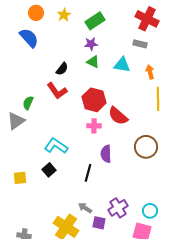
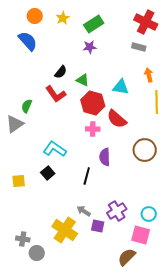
green triangle: (93, 62) -> (83, 80), moved
cyan triangle: (122, 65) -> (121, 87), moved

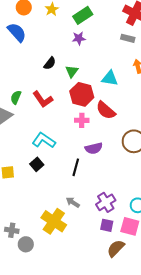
green triangle: (83, 80) -> (72, 71), turned 40
red L-shape: (56, 94) -> (43, 99), moved
purple semicircle: (105, 157) -> (94, 148), turned -102
purple square: (98, 226) -> (107, 225), moved

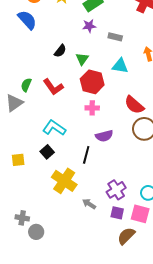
gray rectangle: (128, 38) -> (115, 37), moved
red semicircle: (106, 110) -> (134, 105), moved
gray arrow: (73, 202) -> (89, 204), moved
yellow cross: (54, 221) -> (64, 181), moved

